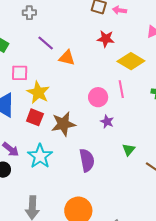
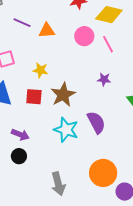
yellow star: (38, 92) -> (40, 70), moved, size x0.7
pink circle: (98, 97) -> (84, 36), moved
cyan star: (40, 156) -> (66, 130), moved

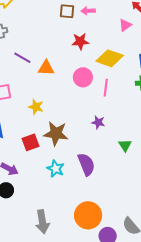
pink line: (108, 44) -> (106, 88), turned 30
brown star: (63, 95) -> (56, 133), turned 30
red square: (34, 97) -> (31, 142), moved, turned -30
cyan star: (66, 130) -> (56, 169), size x0.7

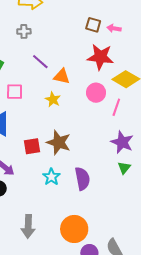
red star: (80, 41) -> (100, 57), size x1.5
yellow star: (36, 107) -> (53, 99), moved
purple star: (98, 122) -> (122, 142), moved, size x1.6

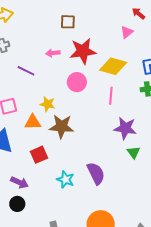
pink arrow: (114, 28) -> (53, 53), moved
orange triangle: (62, 76) -> (33, 122), moved
pink circle: (96, 93) -> (77, 82), moved
brown star: (59, 142) -> (62, 126), moved

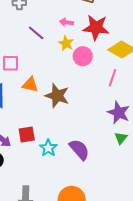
yellow star: (47, 104) -> (66, 43), moved
red square: (39, 155) -> (27, 134), moved
purple semicircle: (96, 173) -> (79, 149), turned -30

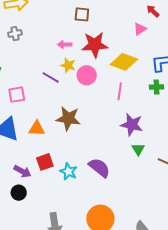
purple line: (36, 33) -> (51, 77), moved
orange triangle: (30, 85) -> (37, 128), moved

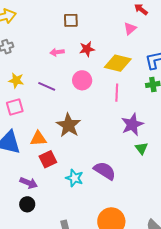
red star: (95, 45) -> (87, 49), size x0.6
yellow star: (68, 65) -> (16, 80), moved
brown star: (68, 118) -> (68, 125), turned 30
purple star: (132, 125) -> (132, 124), turned -30
red square: (45, 162) -> (48, 159), moved

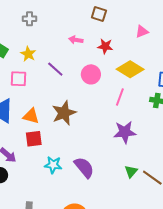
pink triangle: (130, 28) -> (142, 32), moved
green triangle: (141, 148) -> (131, 171), moved
cyan star: (74, 178) -> (53, 165), turned -30

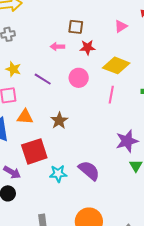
brown square: (99, 14) -> (76, 27), moved
brown star: (64, 113) -> (59, 121), size x0.7
orange triangle: (31, 116) -> (25, 117), moved
purple star: (125, 132) -> (127, 141), moved
red square: (34, 139) -> (34, 151), size x1.5

